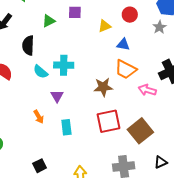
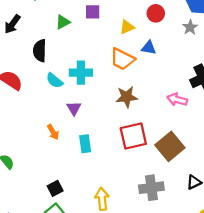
orange trapezoid: (126, 69) -> (122, 59), moved

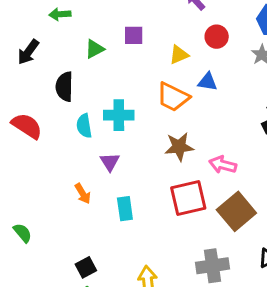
cyan semicircle: (54, 81) -> (84, 126), turned 42
pink arrow: (177, 99) -> (223, 165), moved

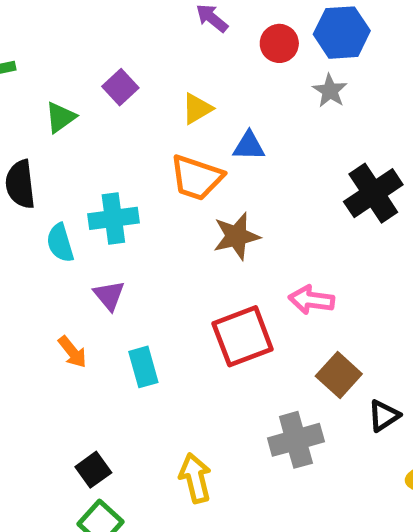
purple square: (134, 35) -> (120, 87), turned -35
red circle: (217, 37) -> (279, 43), moved
brown star: (179, 147) -> (236, 236), moved
pink arrow: (223, 165) -> (311, 300), moved
brown square: (236, 211) -> (339, 375), moved, size x0.7

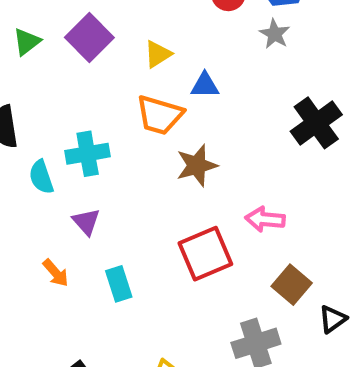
purple square: (120, 87) -> (89, 38), size x1.5
green triangle: (60, 117) -> (27, 42), moved

